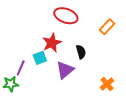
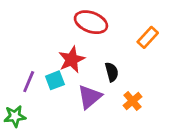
purple line: (21, 68) -> (29, 82), moved
orange cross: (107, 84) -> (132, 101), moved

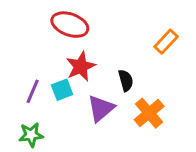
red ellipse: (91, 22) -> (70, 25), moved
orange cross: (132, 101) -> (149, 113), size x1.4
green star: (15, 116) -> (31, 135), moved

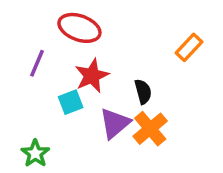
purple line: (33, 91) -> (37, 63), moved
orange cross: (149, 113) -> (150, 129), moved
green star: (31, 135) -> (35, 153), turned -30

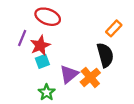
red star: (92, 76) -> (40, 45), moved
black semicircle: (143, 92) -> (105, 55), moved, size x1.6
green star: (35, 153) -> (47, 92), moved

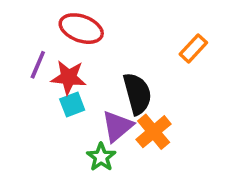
red star: (40, 45) -> (69, 77), turned 30
black semicircle: (105, 55) -> (137, 94), moved
green star: (47, 92) -> (101, 157), moved

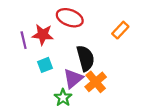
red ellipse: (81, 29) -> (70, 18), moved
purple line: (38, 65) -> (24, 40), turned -36
red star: (69, 77) -> (43, 35), moved

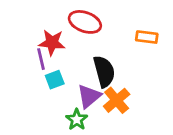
orange rectangle: (120, 30) -> (147, 37), turned 54
purple line: (24, 40) -> (41, 59), moved

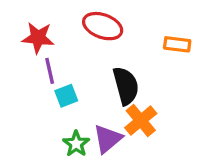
red star: (52, 43) -> (38, 38), moved
purple triangle: (89, 96) -> (108, 139), moved
green star: (77, 120) -> (76, 144), moved

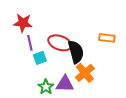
red ellipse: (103, 26) -> (60, 43), moved
orange rectangle: (177, 44) -> (107, 38), moved
purple triangle: (108, 139) -> (65, 84), turned 42

